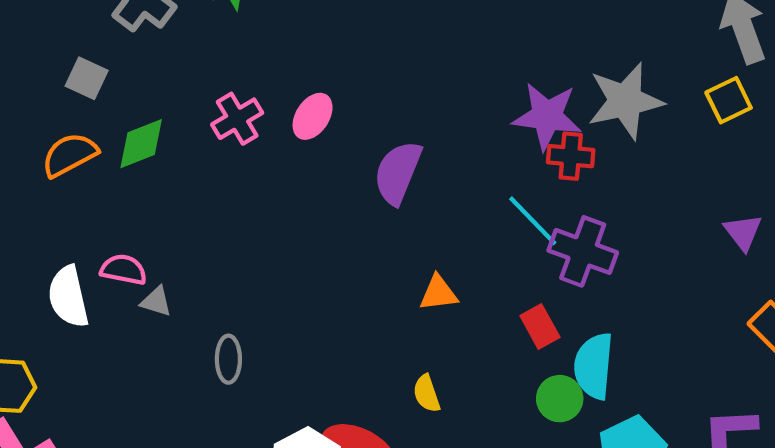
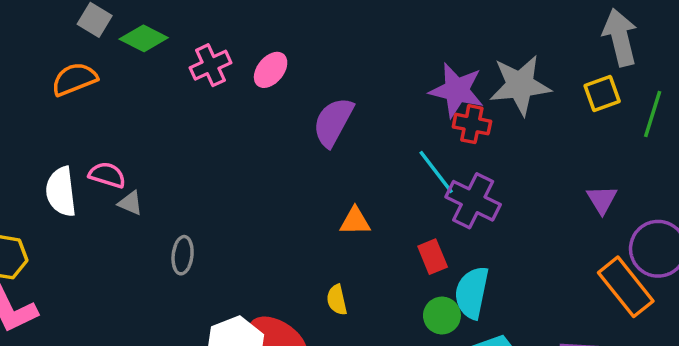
green diamond: (141, 144) -> (144, 38), moved, turned 42

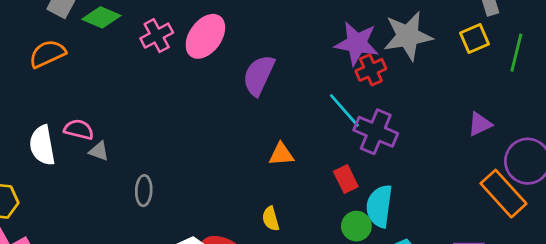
pink ellipse: (271, 70) -> (205, 36), size x1.5
red cross: (472, 124) -> (371, 70), turned -32
purple triangle: (602, 199) -> (480, 124), turned 40

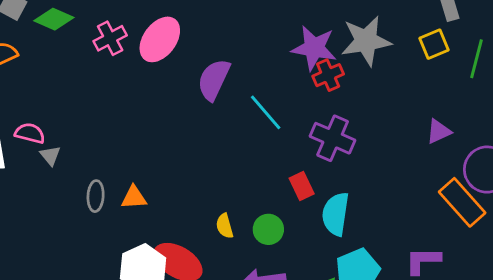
cyan line: (344, 110) -> (266, 112), moved
gray triangle: (99, 151) -> (50, 155), turned 30
orange triangle: (281, 154) -> (134, 197), moved
green circle: (356, 226) -> (268, 229), moved

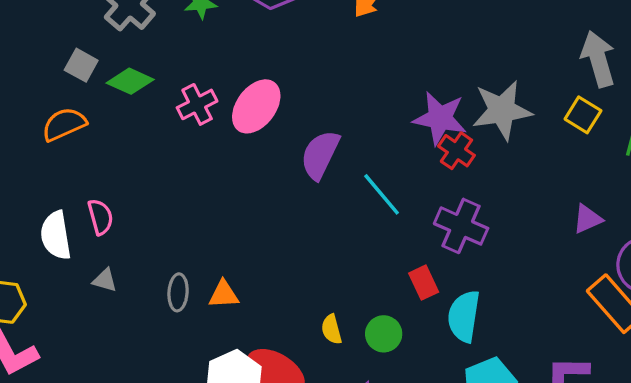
yellow square: (434, 44) -> (583, 115), turned -36
red cross: (328, 75) -> (456, 151), turned -32
pink semicircle: (30, 133) -> (100, 217), turned 60
gray triangle: (50, 155) -> (105, 280), moved, turned -35

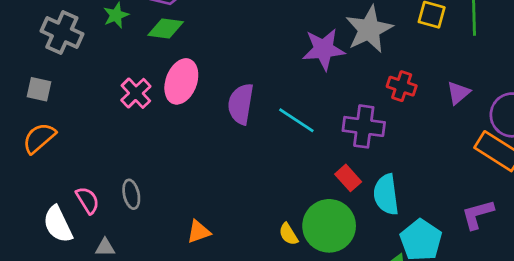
green diamond: (130, 81) -> (166, 29), moved
red cross: (456, 151) -> (402, 86), moved
gray ellipse: (178, 292) -> (131, 194), moved
green circle: (384, 334) -> (329, 226), size x1.8

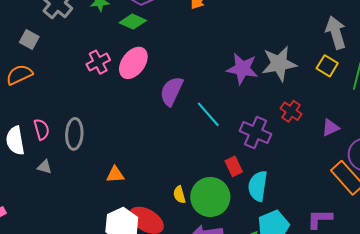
gray ellipse: (131, 194) -> (74, 134), size x1.4

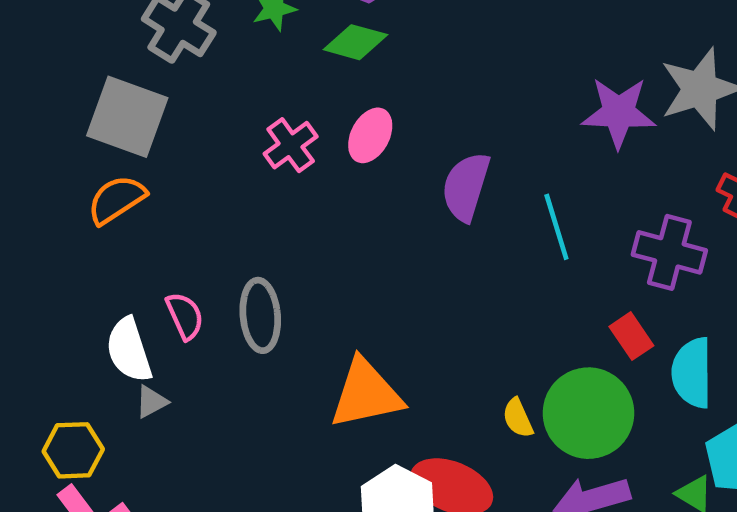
gray square: (29, 40) -> (127, 117), size x1.8
pink ellipse: (133, 63) -> (370, 135), size x0.7
cyan line: (208, 114) -> (556, 227), turned 32
gray triangle: (45, 167) -> (151, 402), moved, turned -35
orange triangle: (115, 175) -> (366, 394), size x1.8

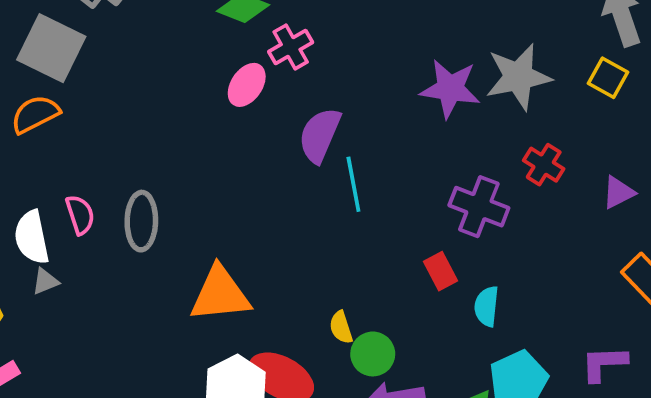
pink cross: (291, 145) -> (291, 47), moved
cyan line: (556, 227) -> (353, 184), moved
cyan semicircle: (692, 373) -> (487, 306), size x0.7
green circle: (588, 413) -> (373, 354), moved, size x0.6

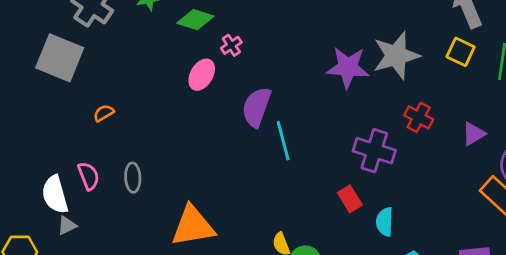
pink cross: (291, 47) -> (231, 45), size x0.7
orange semicircle: (35, 114) -> (104, 113), moved, size x0.6
gray ellipse: (141, 221) -> (133, 178), size x0.7

